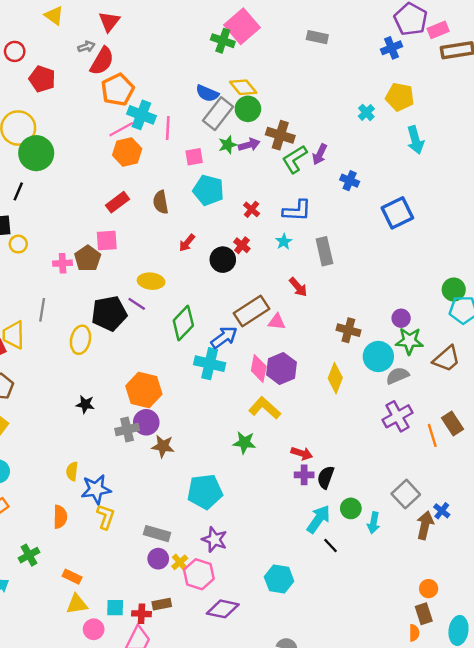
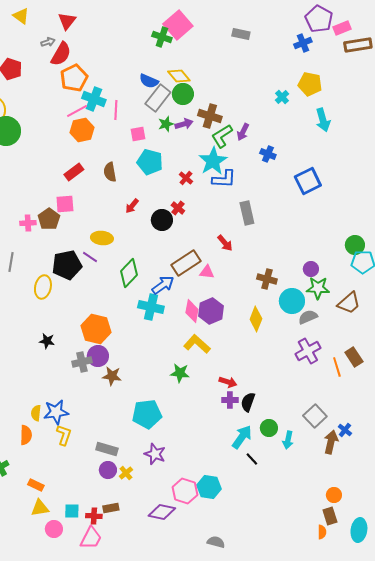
cyan star: (284, 242) -> (213, 161), moved, size x2.0
yellow semicircle: (72, 471) -> (36, 413), moved
pink hexagon: (199, 574) -> (185, 491), moved

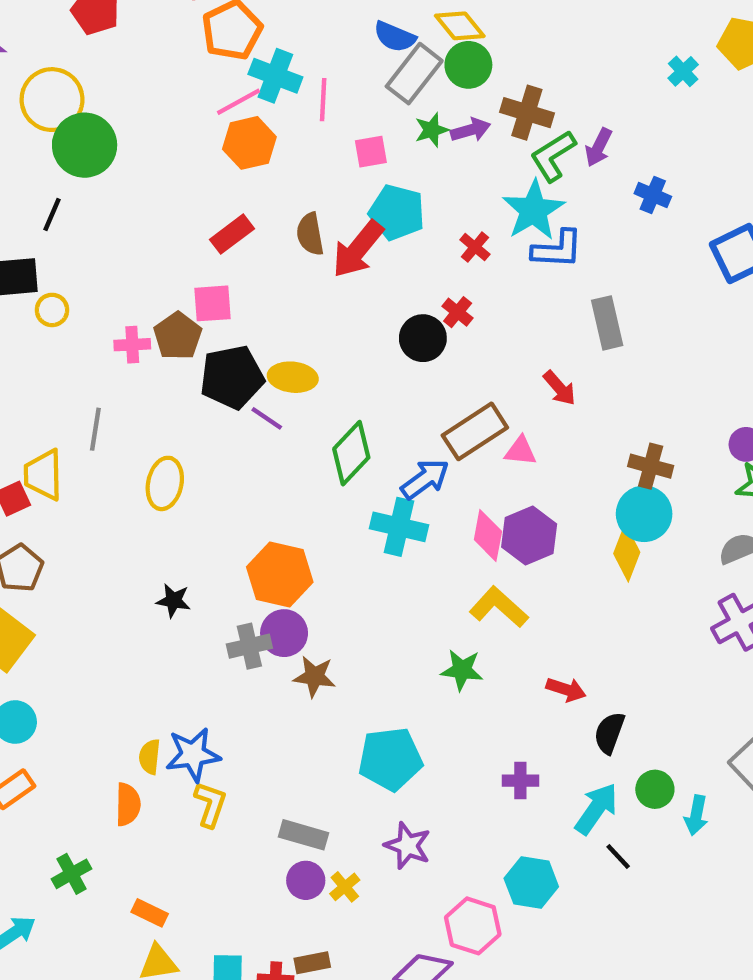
red arrow: (132, 206) -> (358, 249), moved, size x1.8
black pentagon: (67, 265) -> (232, 377), moved
cyan circle: (292, 301) -> (644, 514), moved
purple cross: (230, 400) -> (520, 781), moved
cyan hexagon: (209, 487) -> (531, 883), moved

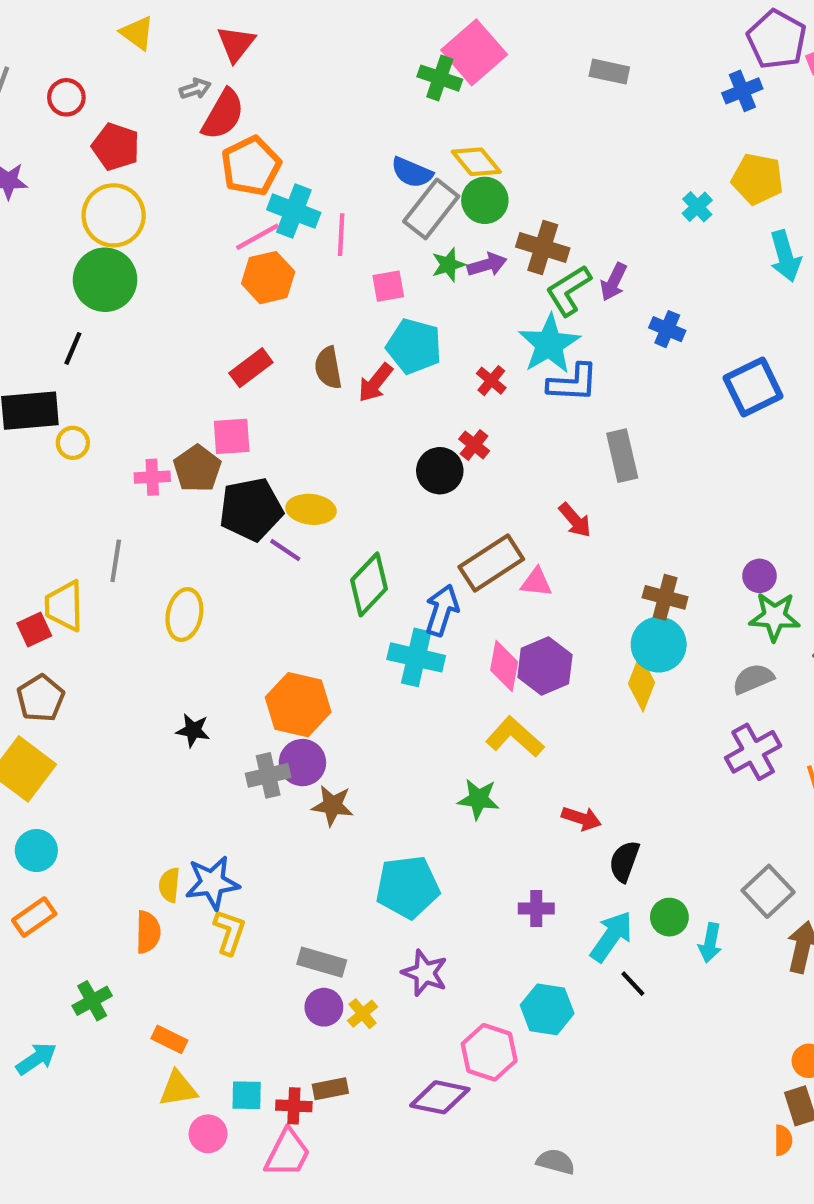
yellow circle: (52, 100) -> (114, 215), moved
red arrow: (358, 249) -> (375, 383), size x0.7
blue arrow: (425, 479) -> (442, 610), turned -36

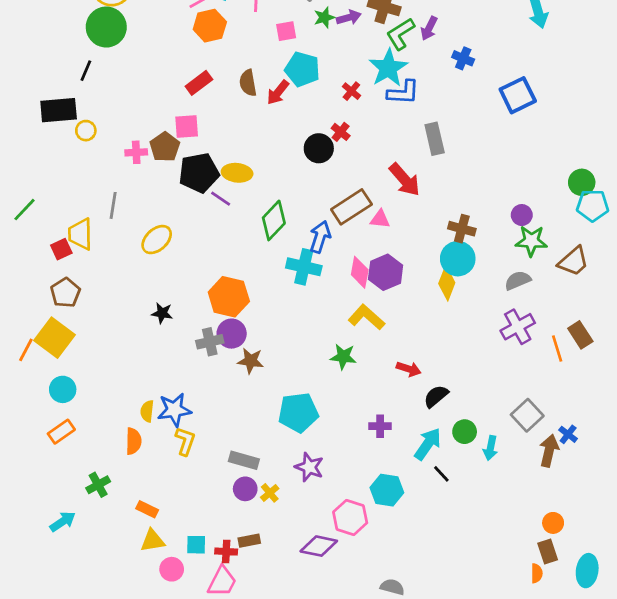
red arrow: (575, 520) -> (405, 180), size x1.5
yellow ellipse: (184, 614) -> (157, 240), turned 36
black semicircle: (624, 861) -> (436, 396), turned 30

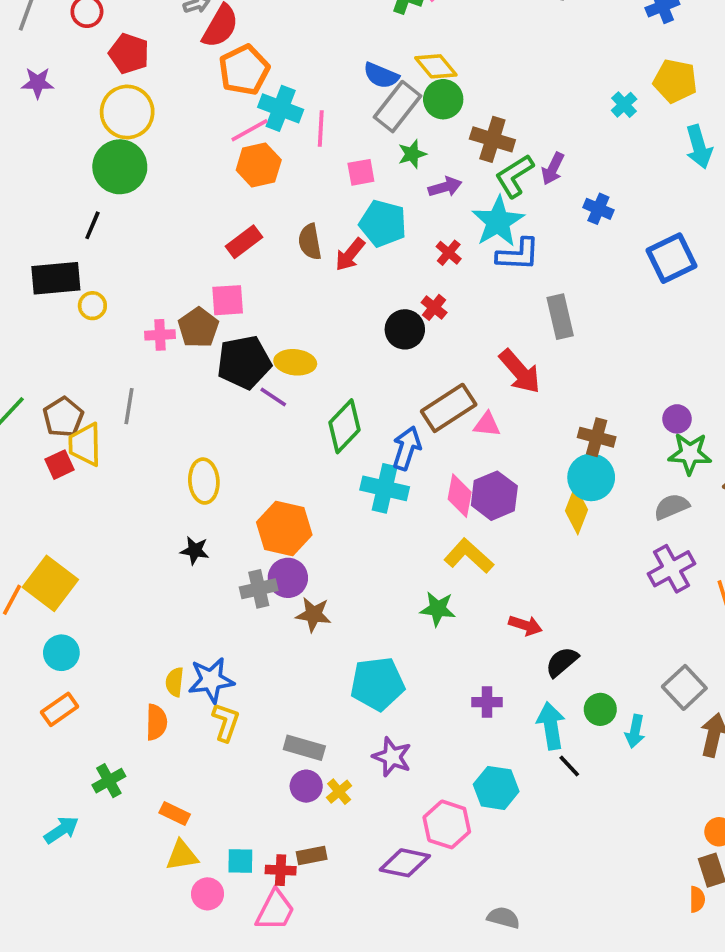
purple arrow: (349, 17) -> (445, 187), moved
yellow ellipse: (157, 240) -> (204, 481), moved, turned -52
brown pentagon: (65, 293) -> (63, 417), moved
cyan arrow: (428, 444) -> (551, 726), turned -44

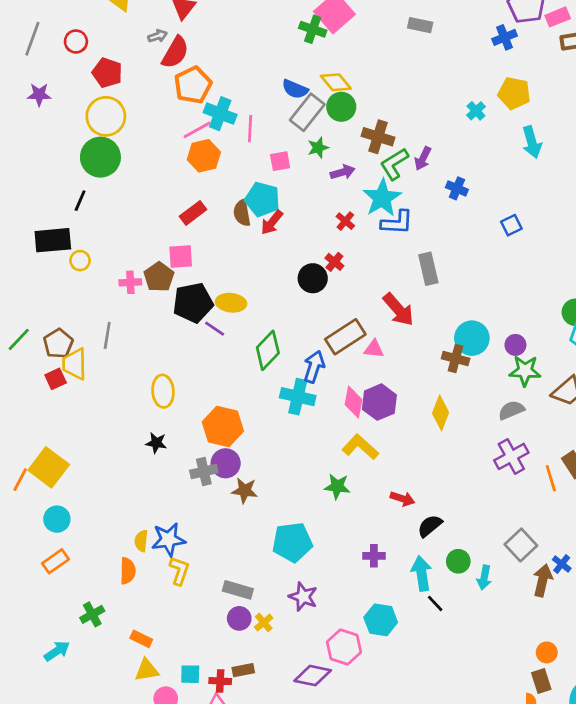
cyan pentagon: (383, 223) -> (262, 199), moved
blue square: (672, 258) -> (511, 225), size x0.6
cyan circle: (591, 477) -> (472, 338), moved

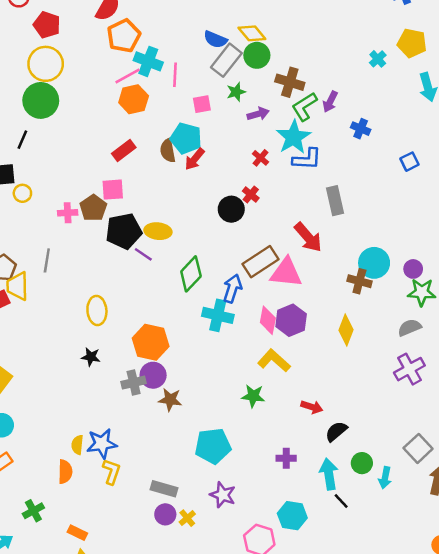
pink triangle: (374, 349) -> (286, 273), size x1.8

